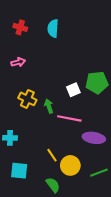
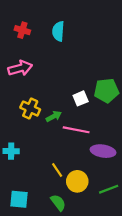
pink arrow: (18, 62) -> (20, 68), size x1.5
green arrow: (49, 106) -> (54, 116), turned 80
cyan square: (19, 171) -> (19, 199), moved

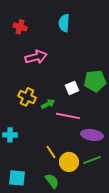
cyan semicircle: (58, 31) -> (64, 23), moved
pink arrow: (20, 68) -> (36, 57), moved
green line: (109, 189) -> (92, 160), moved

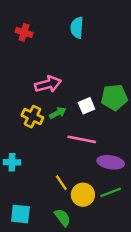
pink arrow: (36, 57) -> (48, 84), moved
green arrow: (48, 104) -> (58, 113), moved

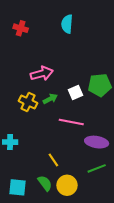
yellow circle: (83, 195) -> (67, 185), moved
green semicircle: (62, 218) -> (45, 183), moved

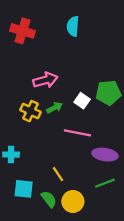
red cross: (21, 28) -> (22, 31), size x1.5
white square: (75, 92) -> (82, 101), turned -32
cyan square: (17, 187) -> (24, 189), moved

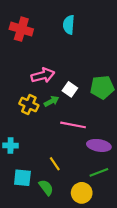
white square: (82, 101) -> (70, 89), moved
yellow circle: (73, 201) -> (82, 193), moved

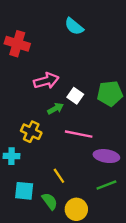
cyan semicircle: (69, 25) -> (74, 26), turned -54
red cross: (21, 29) -> (17, 44), moved
yellow cross: (29, 104) -> (31, 132), moved
yellow circle: (82, 193) -> (76, 209), moved

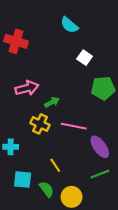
pink arrow: (46, 81) -> (27, 88), moved
white square: (75, 96) -> (85, 58), moved
yellow cross: (31, 132) -> (40, 124), moved
purple ellipse: (106, 156) -> (100, 147), turned 45

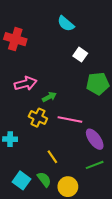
cyan square: (23, 179) -> (21, 180), moved, turned 30

